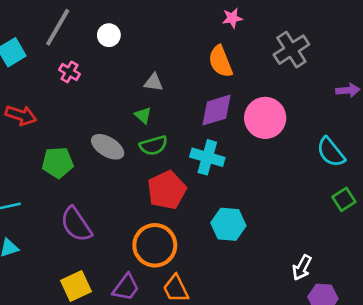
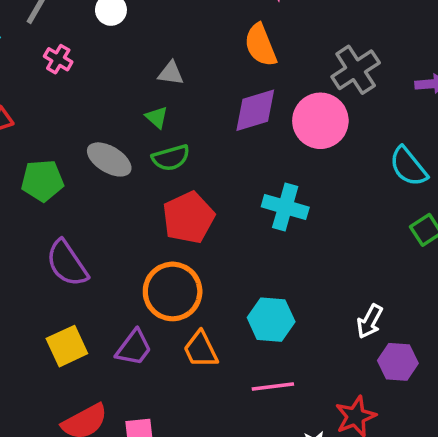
gray cross: (291, 50) -> (356, 70), moved
cyan cross: (207, 157) -> (285, 207), moved
cyan hexagon: (228, 224) -> (271, 320), moved

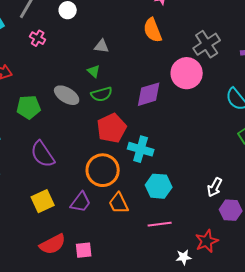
purple diamond: (255, 110) -> (149, 94), moved
cyan cross: (285, 207) -> (141, 149), moved

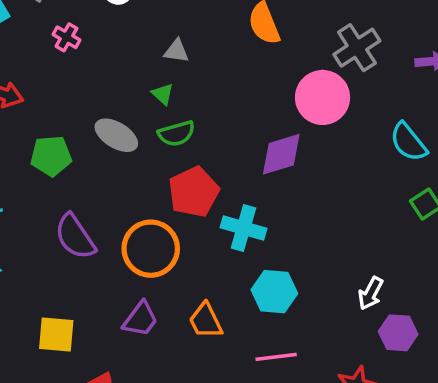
purple diamond: (149, 94) -> (281, 154), moved
orange circle: (103, 170) -> (151, 249), moved
yellow square: (43, 201) -> (56, 335), moved, turned 30

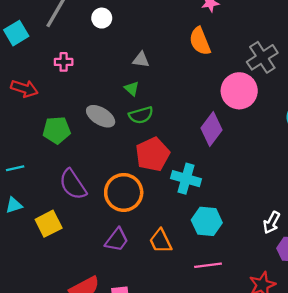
pink cross: (67, 37) -> (64, 62), moved, turned -30
purple diamond: (281, 154) -> (211, 129), turned -36
yellow square: (56, 335) -> (49, 224), moved, turned -32

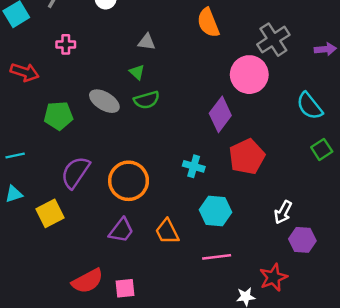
red pentagon: (153, 154) -> (247, 157), moved
cyan cross: (186, 179) -> (194, 166), size x0.7
purple semicircle: (73, 184) -> (75, 172), turned 68

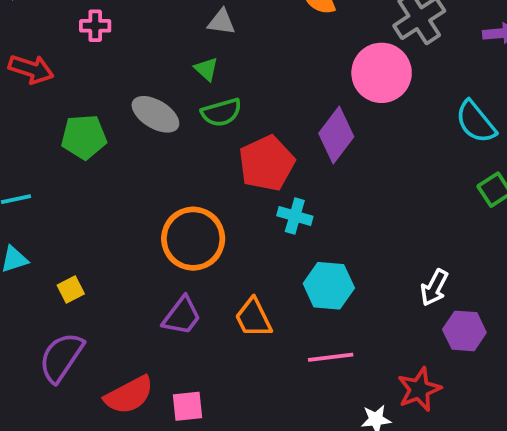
red pentagon: (247, 157) -> (267, 163), moved
purple semicircle: (75, 172) -> (61, 357), moved
yellow square: (50, 213) -> (71, 289), size x0.6

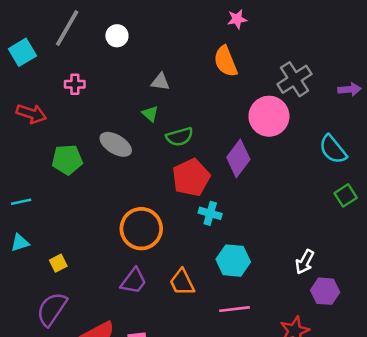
green semicircle: (221, 112) -> (180, 137), moved

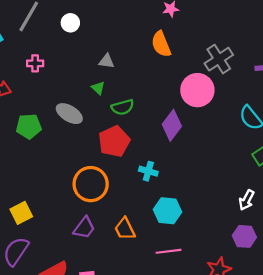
red pentagon: (191, 178) -> (114, 141), moved
white arrow: (305, 262) -> (247, 200), moved
yellow square: (58, 263) -> (21, 213), size x1.5

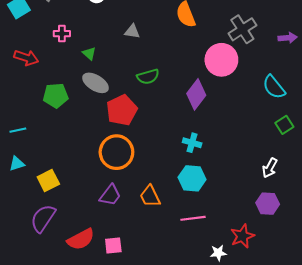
green triangle: (98, 88) -> (89, 53), moved
red pentagon: (114, 141) -> (122, 110), moved
cyan cross: (148, 171) -> (192, 143), moved

